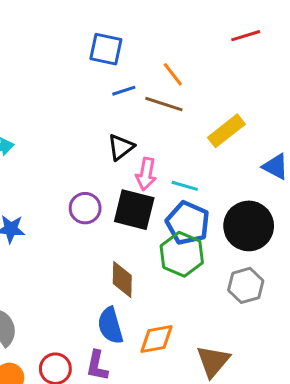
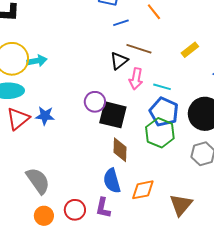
brown line: (164, 104) -> (139, 49), moved
yellow rectangle: (226, 131) -> (190, 50), size x0.7
black square: (134, 210) -> (113, 115), moved

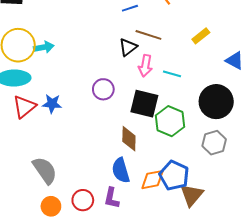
blue pentagon: (164, 112) -> (174, 175), moved
black square: (113, 115) -> (144, 104), moved

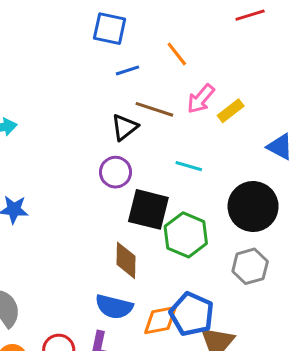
pink arrow: (145, 66) -> (201, 99), moved, turned 30
purple circle: (103, 89) -> (116, 172), moved
blue semicircle: (121, 170) -> (114, 307), turned -60

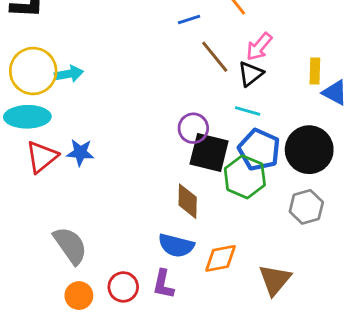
brown line: (154, 109) -> (215, 57), turned 33
yellow rectangle: (231, 111) -> (315, 71), moved, turned -50
black triangle: (124, 127) -> (251, 74), moved
purple circle: (116, 172) -> (193, 128), moved
blue pentagon: (192, 314) -> (259, 150), moved

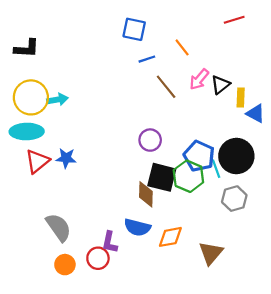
black triangle: (251, 74) -> (220, 85), moved
cyan line: (248, 111) -> (216, 169), moved, turned 54
black square: (209, 153) -> (162, 177), moved
purple L-shape: (163, 284) -> (110, 242), moved

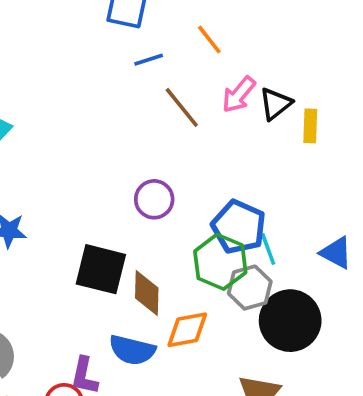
blue triangle: (256, 113) -> (336, 253), moved
black circle: (236, 156) -> (290, 321), moved
black square: (162, 177) -> (101, 269), moved
gray hexagon: (234, 199) -> (250, 288), moved
orange diamond: (170, 237) -> (187, 330), moved

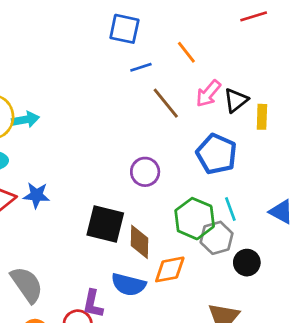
blue pentagon: (239, 227) -> (217, 154), moved
black circle: (290, 321) -> (247, 263), size x0.6

